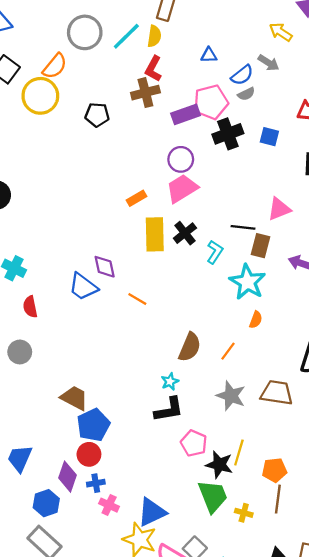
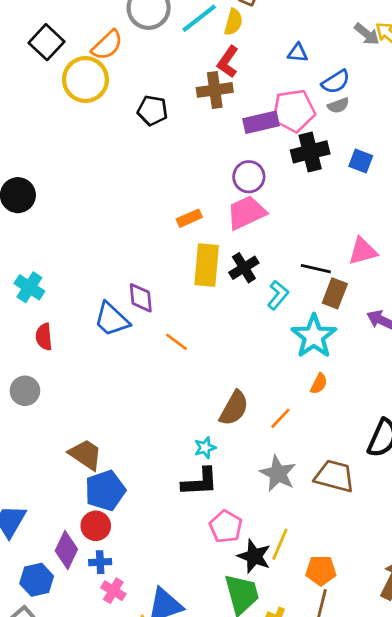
gray arrow: (268, 63) -> (367, 34), moved

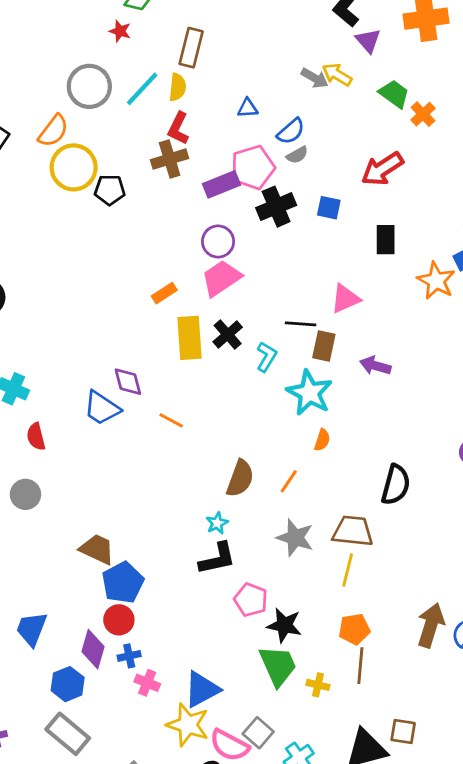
yellow circle: (85, 79) -> (74, 167), moved
yellow line: (280, 544) -> (348, 570), moved

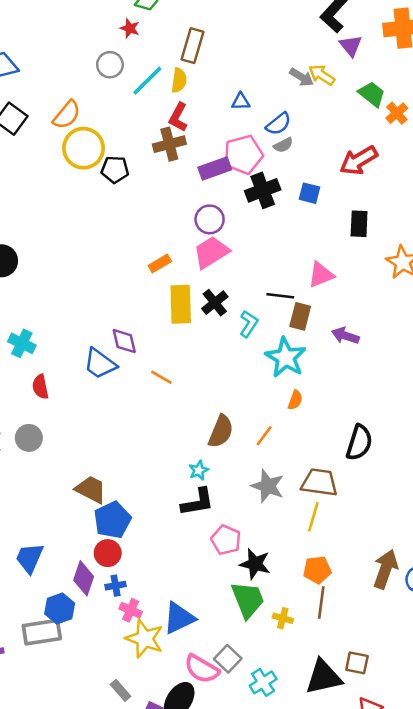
gray circle: (89, 86) -> (110, 65), moved, size x0.7
yellow star: (188, 725) -> (145, 639), moved
gray rectangle: (68, 734) -> (42, 632), moved, turned -51

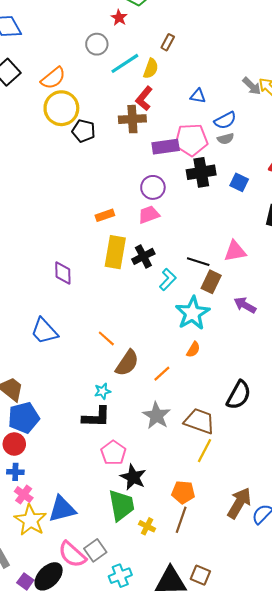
brown rectangle: (193, 46) -> (168, 42), size x0.6
pink trapezoid: (211, 252) -> (149, 215), size x0.7
blue trapezoid: (100, 364) -> (44, 331), moved
orange line: (161, 377) -> (106, 338), moved
yellow line: (313, 517) -> (205, 451), moved

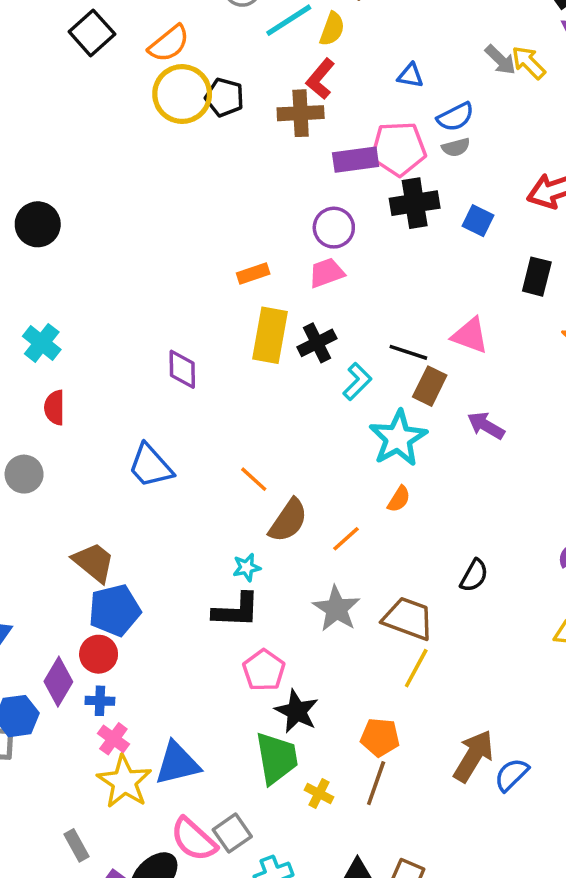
black pentagon: (84, 131) -> (224, 97), moved
pink triangle: (235, 251) -> (470, 335), turned 30
black semicircle: (239, 395) -> (474, 576), size x0.7

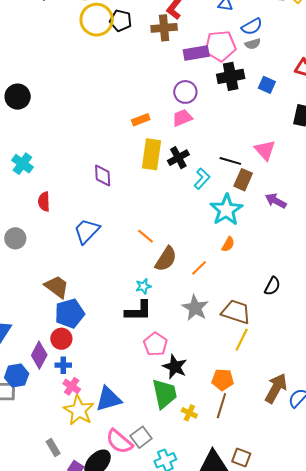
pink triangle: (470, 335) -> (265, 150), turned 30
red semicircle: (54, 408) -> (44, 202), moved
blue trapezoid: (150, 466) -> (87, 231), turned 88

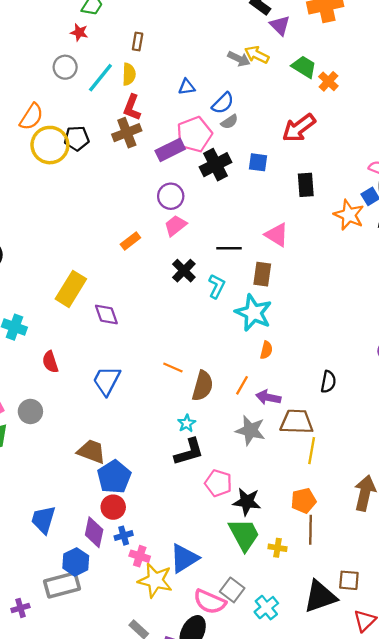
yellow rectangle: (152, 154) -> (71, 289), moved, turned 40
black line: (230, 161) -> (229, 248), moved
purple arrow: (276, 201) -> (268, 397), moved

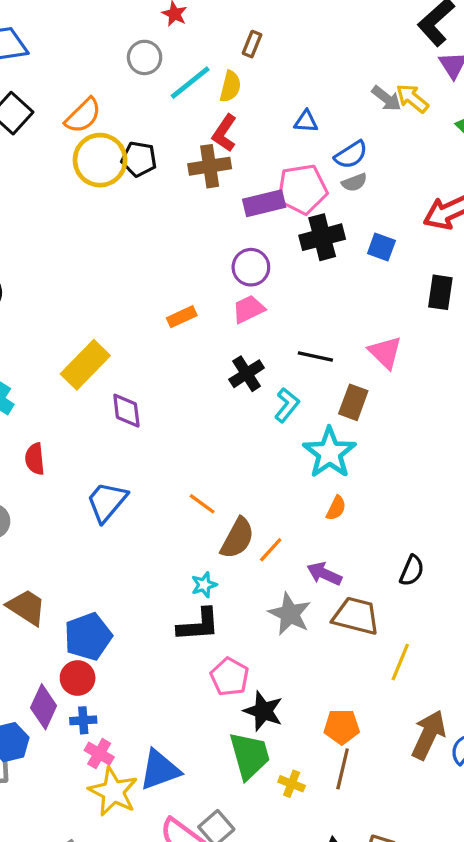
orange line: (242, 385) -> (271, 550), moved
brown trapezoid: (91, 451) -> (26, 607), moved
yellow line: (312, 451) -> (400, 662), moved

